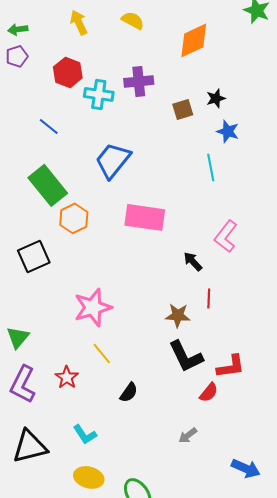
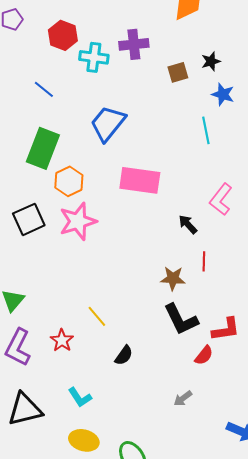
green rectangle: (48, 185) -> (43, 148), turned 60
pink star: (93, 307) -> (78, 221), moved

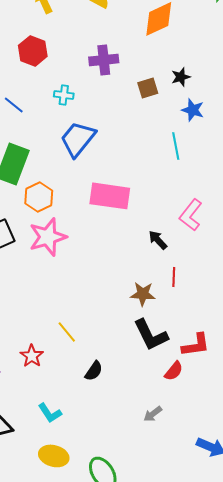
cyan cross: (94, 57) -> (64, 95), moved, size x0.7

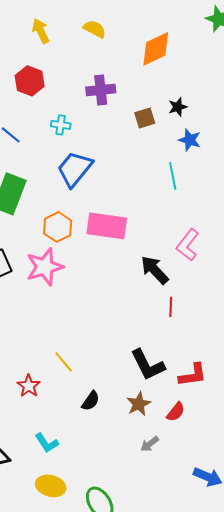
orange hexagon: (39, 197) -> (58, 227), moved
black arrow: (158, 240) -> (155, 270), size x1.5
brown star: (143, 294) -> (139, 404), moved, turned -30
red semicircle: (174, 371) -> (176, 412), moved

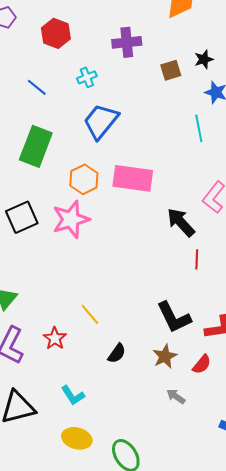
cyan cross: (61, 125) -> (87, 77), turned -30
gray arrow: (150, 444) -> (176, 396), turned 72

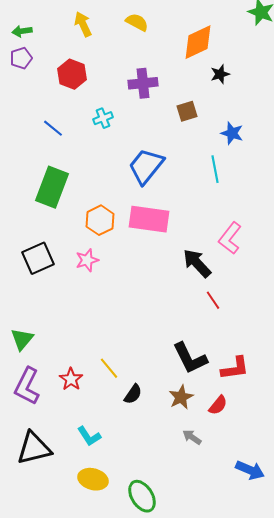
black star: (204, 59) -> (220, 74), moved
blue trapezoid: (101, 121) -> (146, 166), moved
pink star: (71, 219) -> (87, 260), size x0.6
red line: (197, 259) -> (213, 300), turned -36
yellow line: (90, 314) -> (109, 368), moved

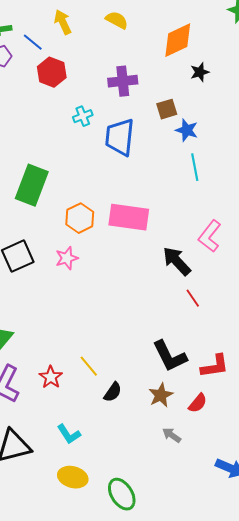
blue line: (53, 128) -> (33, 42), moved
blue star: (232, 133) -> (187, 130), moved
blue trapezoid: (146, 166) -> (120, 137), moved, turned -33

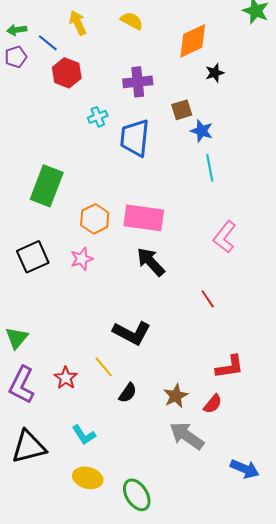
black arrow: (177, 261) -> (151, 262), moved
black L-shape: (170, 356) -> (132, 333), moved, turned -36
gray arrow: (172, 435) -> (187, 436), size x1.8

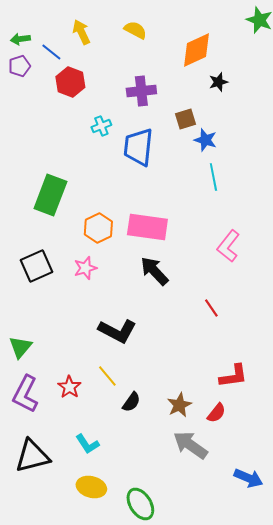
black L-shape: (132, 333) -> (117, 331), moved

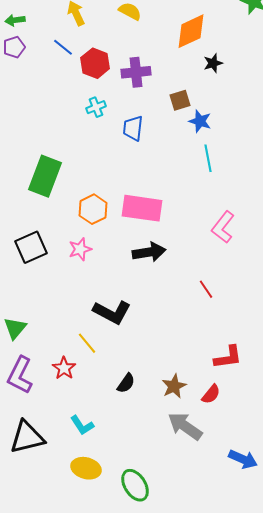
blue line: (51, 52) -> (63, 47), moved
red hexagon: (70, 82) -> (95, 63), moved
blue trapezoid: (138, 147) -> (133, 128), size x0.7
black arrow: (154, 271) -> (149, 252), turned 124
yellow line: (107, 376) -> (87, 343), moved

